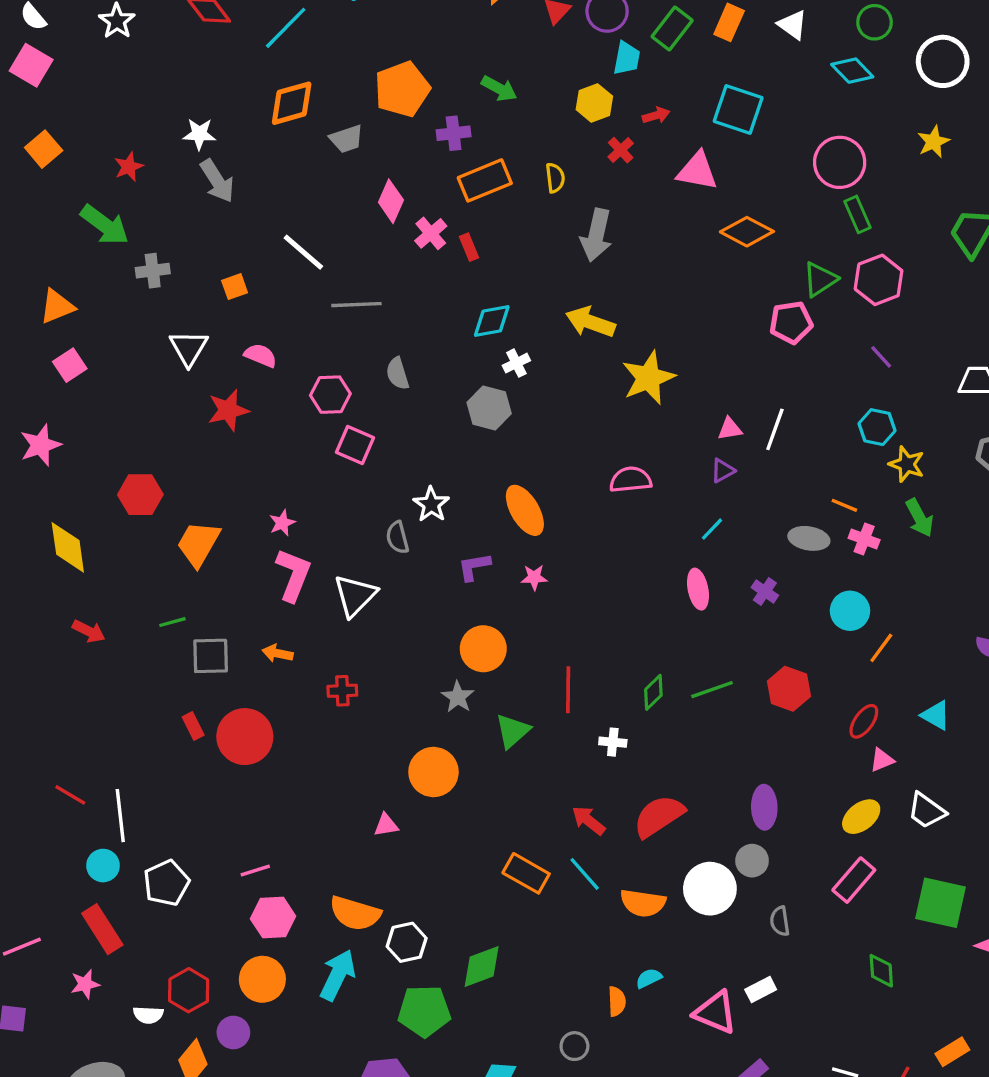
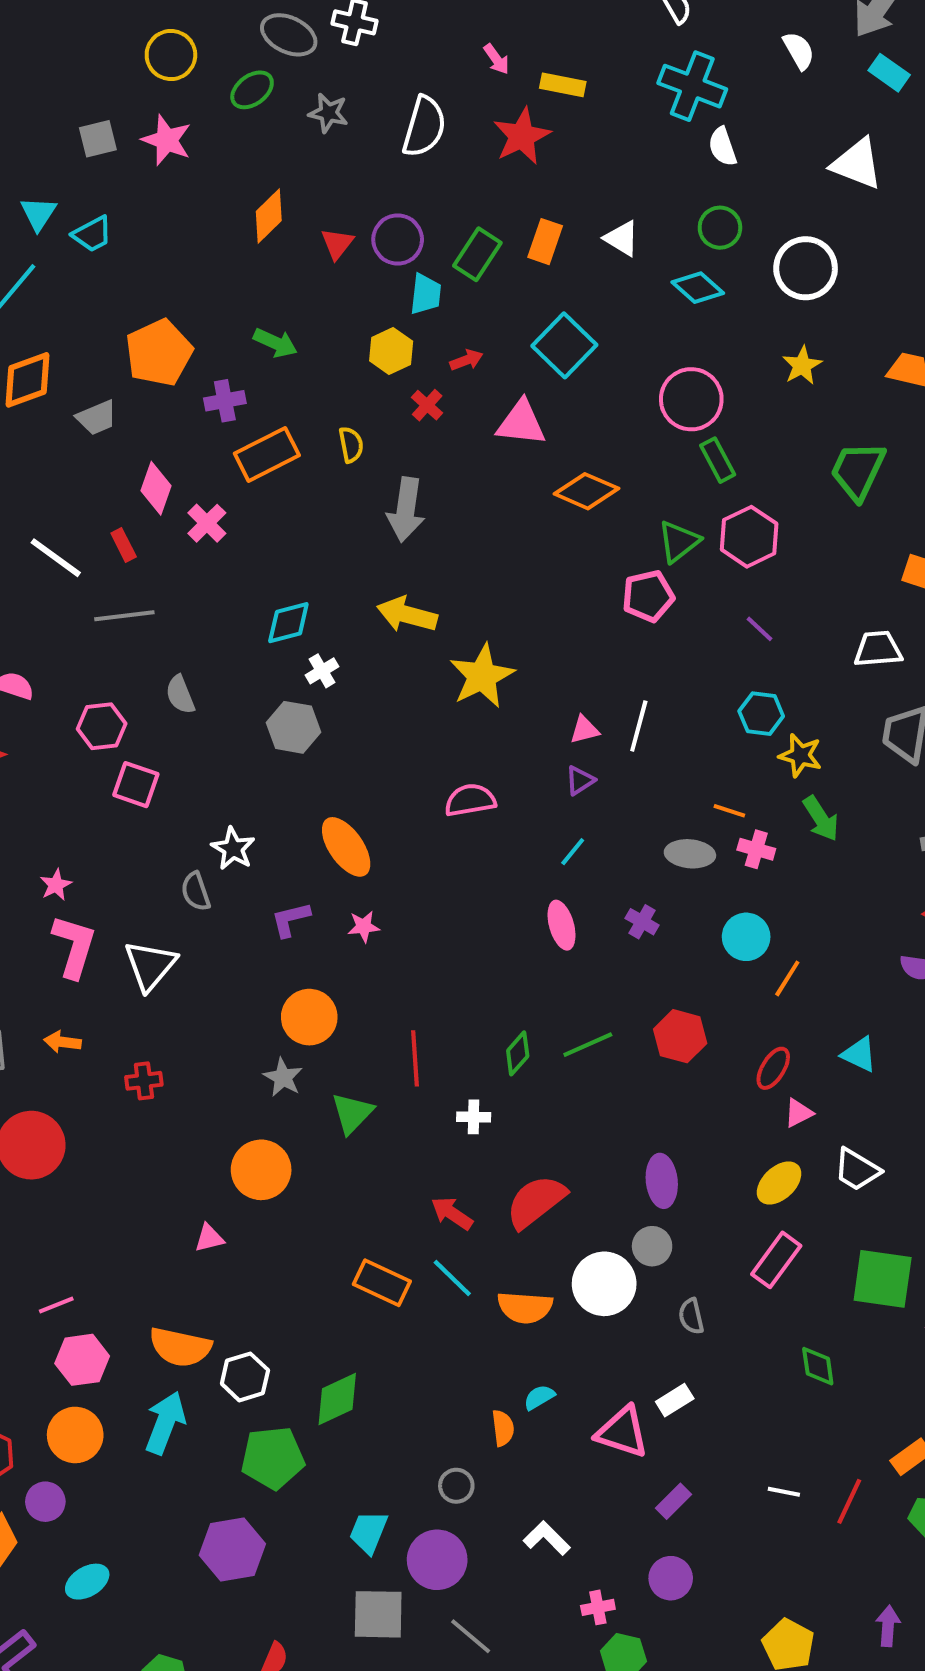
cyan square: (738, 109) -> (564, 345), turned 30
red rectangle: (469, 247) -> (124, 545), moved

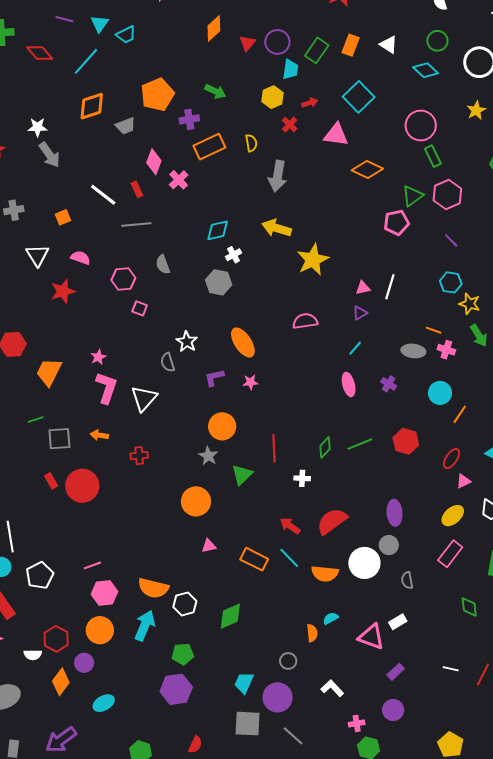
pink square: (136, 785) -> (140, 308), size x0.7
pink triangle: (209, 1238) -> (209, 546), moved
green pentagon: (273, 1458) -> (183, 654), moved, size x0.7

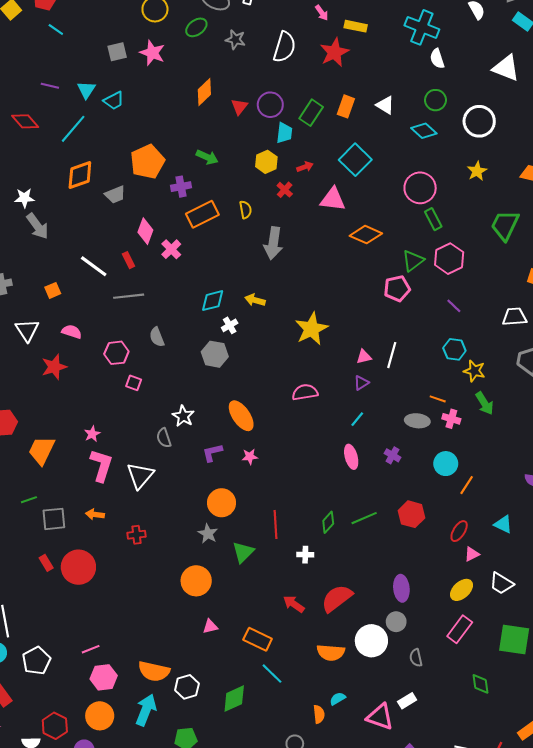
yellow arrow: (277, 228) -> (255, 300), moved, size x0.7
cyan line: (289, 558) -> (272, 674), moved

